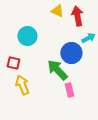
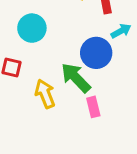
yellow arrow: (22, 85) -> (45, 94), moved

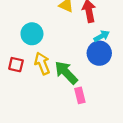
blue circle: (96, 53) -> (99, 53), moved
yellow arrow: (45, 94) -> (42, 63), moved

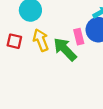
pink rectangle: (80, 95) -> (79, 37), moved

